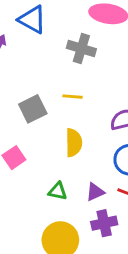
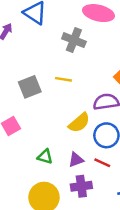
yellow semicircle: (74, 143) -> (79, 123), moved, turned 45

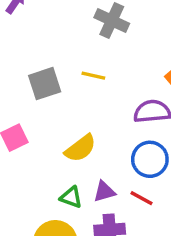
yellow semicircle: (79, 123) -> (80, 148), moved
green triangle: (45, 157) -> (71, 197), moved

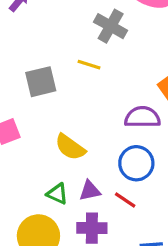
yellow line: (93, 76) -> (89, 65), moved
yellow semicircle: (80, 148) -> (70, 147), turned 68

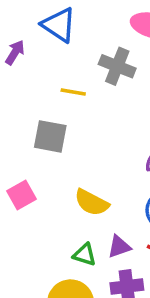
yellow line: (89, 65) -> (73, 92), moved
gray square: (41, 82) -> (50, 136), turned 32

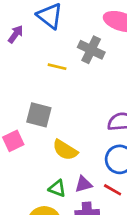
gray square: (50, 136) -> (39, 115), moved

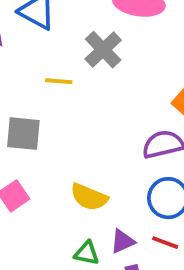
gray cross: (91, 50) -> (103, 50), turned 30
gray square: (39, 115) -> (23, 134), moved

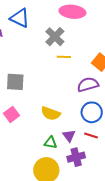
yellow line: (59, 81) -> (64, 57), moved
purple triangle: (123, 241) -> (69, 136), turned -40

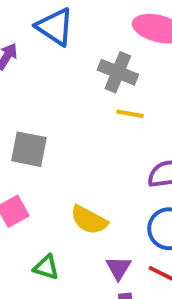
gray cross: (55, 37) -> (118, 72), turned -30
green triangle: (51, 143) -> (46, 267), moved

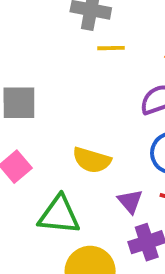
green triangle: (46, 267) -> (59, 215), size x1.6

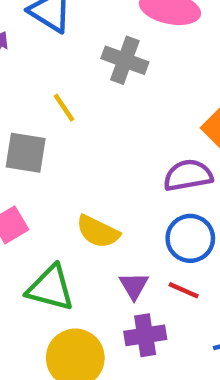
yellow line: (111, 48) -> (64, 108), moved, turned 48

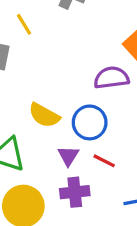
blue circle: (190, 238) -> (90, 122), moved

